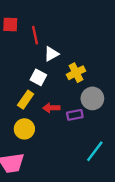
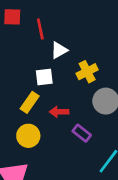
white square: (38, 77) -> (44, 77), turned -35
purple rectangle: (75, 115) -> (82, 133), moved, turned 49

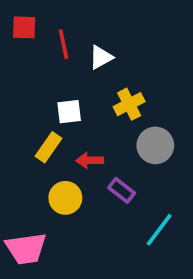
white triangle: (59, 50) -> (101, 57), moved
yellow circle: (28, 136) -> (65, 198), moved

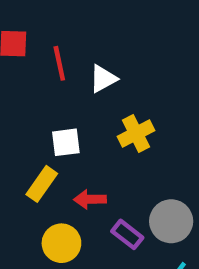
gray circle: (155, 145) -> (171, 221), moved

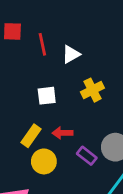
yellow rectangle: (42, 184) -> (31, 136), moved

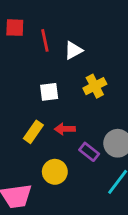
yellow circle: (44, 161) -> (55, 172), moved

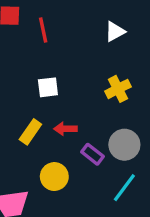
white triangle: (73, 50) -> (115, 32), moved
yellow cross: (95, 86) -> (118, 89), moved

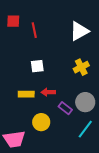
white triangle: (115, 32) -> (79, 31), size x1.5
yellow rectangle: (30, 132) -> (26, 94), turned 56

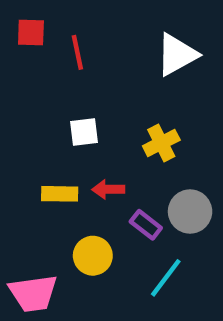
yellow cross: (81, 67) -> (161, 143), moved
cyan line: (85, 129) -> (166, 278), moved

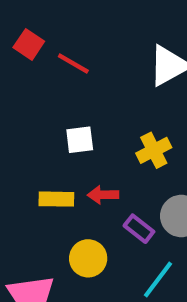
red square: (31, 33) -> (29, 44), turned 32
red line: (77, 52) -> (73, 64), turned -48

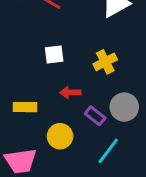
yellow rectangle: (56, 199) -> (25, 107), moved

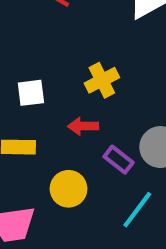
white square: (54, 55) -> (31, 93), moved
yellow cross: (105, 62) -> (102, 80), moved

